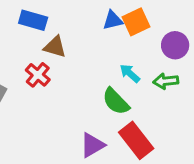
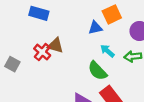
blue triangle: (113, 20) -> (95, 28), moved
brown triangle: (55, 47) -> (55, 45), moved

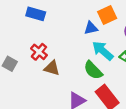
brown triangle: (55, 45) -> (52, 68), moved
cyan arrow: (107, 51) -> (103, 51), size x1.5

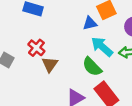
brown triangle: (52, 68) -> (50, 64), turned 49

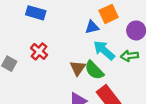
brown triangle: (50, 64) -> (78, 68), moved

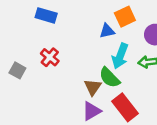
cyan arrow: (104, 50) -> (120, 56), turned -110
brown triangle: (78, 68) -> (93, 87), moved

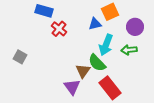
red cross: (50, 57) -> (59, 29), moved
purple triangle: (92, 111) -> (72, 87), moved, turned -36

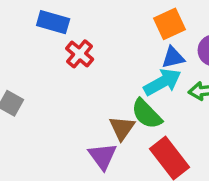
blue triangle: (95, 24) -> (173, 57), moved
cyan arrow: (106, 45) -> (162, 82), turned -140

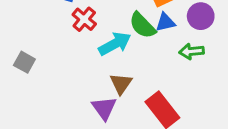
cyan arrow: (162, 82) -> (115, 44), moved
green semicircle: (147, 114) -> (142, 25), moved

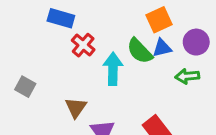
cyan arrow: (115, 44) -> (113, 69), turned -60
brown triangle: (121, 84) -> (76, 107), moved

